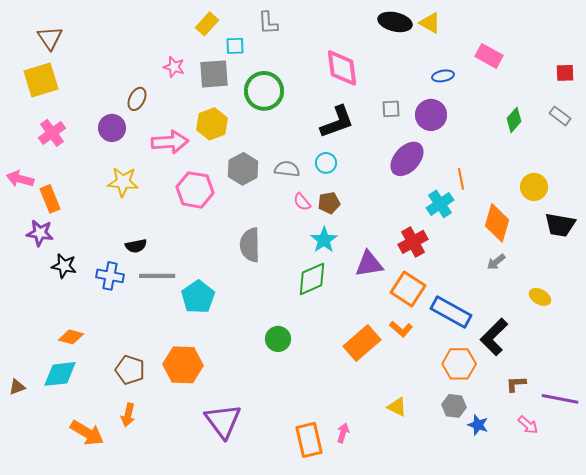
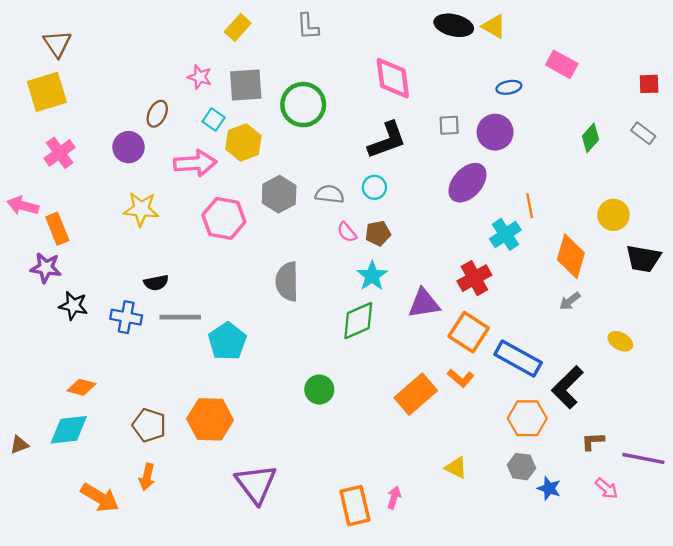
cyan square: (235, 46) -> (214, 120), moved, turned 36

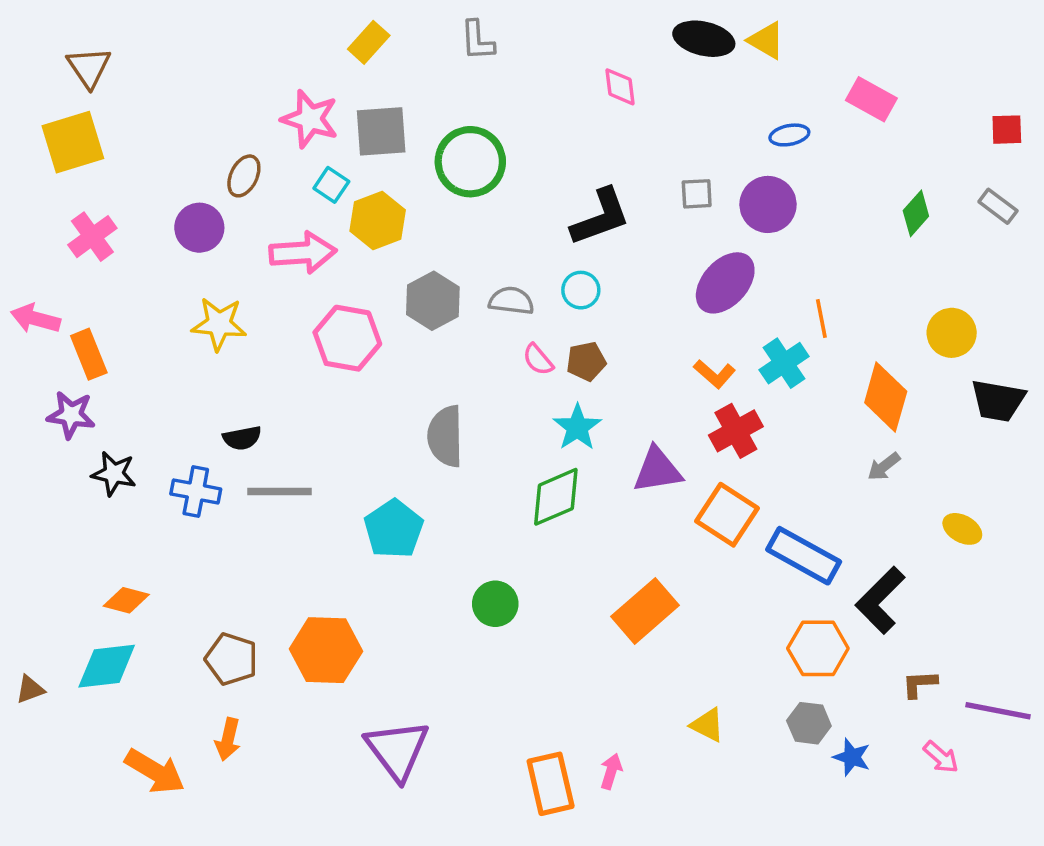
pink star: (200, 77) -> (310, 119), size x1.5
pink diamond: (393, 78) -> (620, 87), moved, size x0.6
cyan pentagon: (227, 341) -> (394, 529), moved
orange L-shape: (461, 378) -> (715, 374), moved

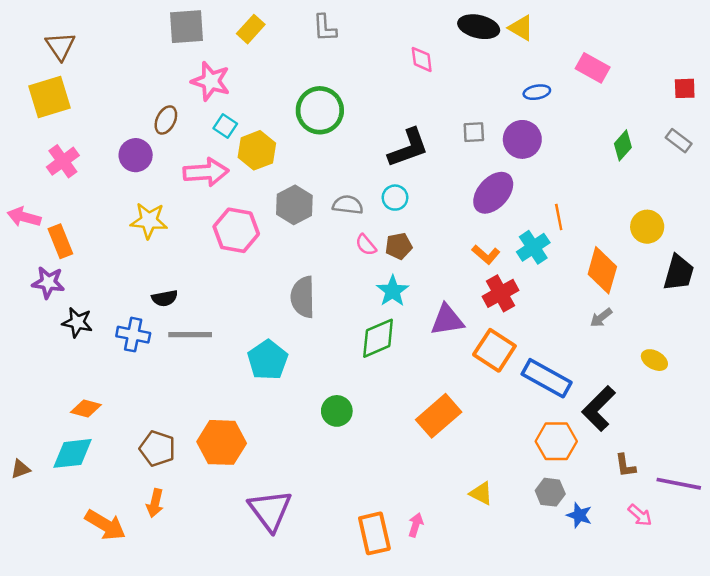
gray square: (381, 131) -> (186, 27), moved
black trapezoid: (998, 401) -> (679, 273), turned -84
brown L-shape: (920, 684) -> (625, 466), turned -95

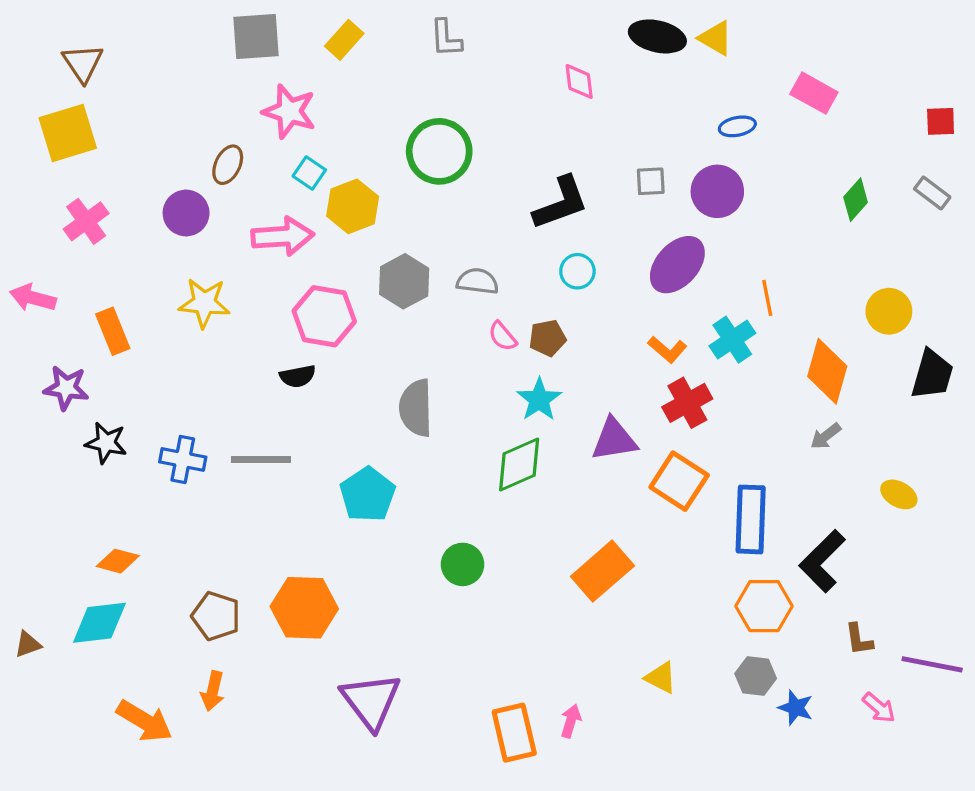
cyan circle: (395, 198) -> (577, 271), moved
orange rectangle: (60, 241) -> (113, 331), moved
black semicircle: (165, 298) -> (298, 376), moved
blue rectangle: (547, 378) -> (751, 519), turned 63

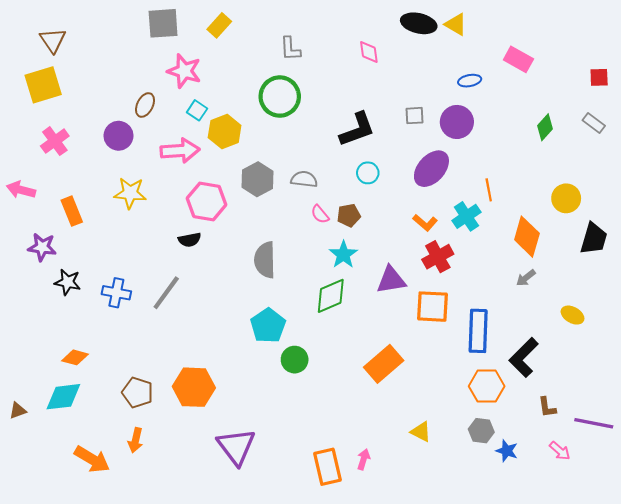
gray L-shape: (446, 38) -> (290, 49), moved
gray line: (261, 459) -> (166, 293), turned -54
orange square: (679, 481) -> (432, 307), turned -30
cyan pentagon: (368, 494) -> (268, 326), moved

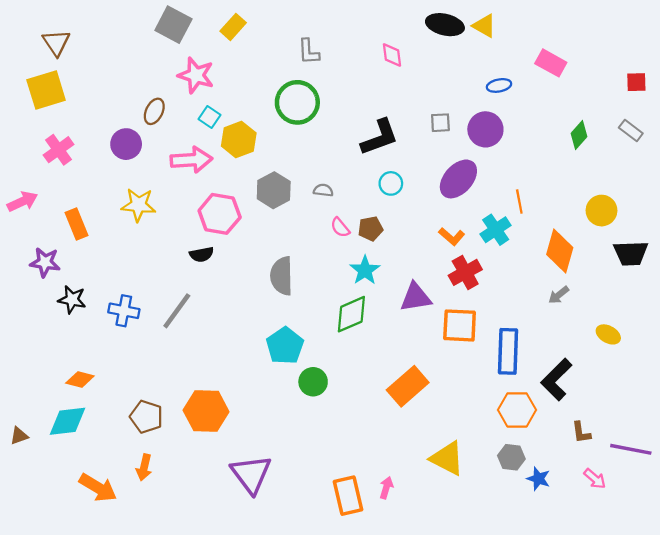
gray square: (163, 23) -> (173, 25), turned 32
gray semicircle: (304, 179) -> (323, 190), size x0.7
pink arrow: (21, 190) -> (22, 202), turned 140
black trapezoid: (594, 239) -> (631, 253), turned 72
yellow triangle: (421, 432) -> (447, 458), size x1.6

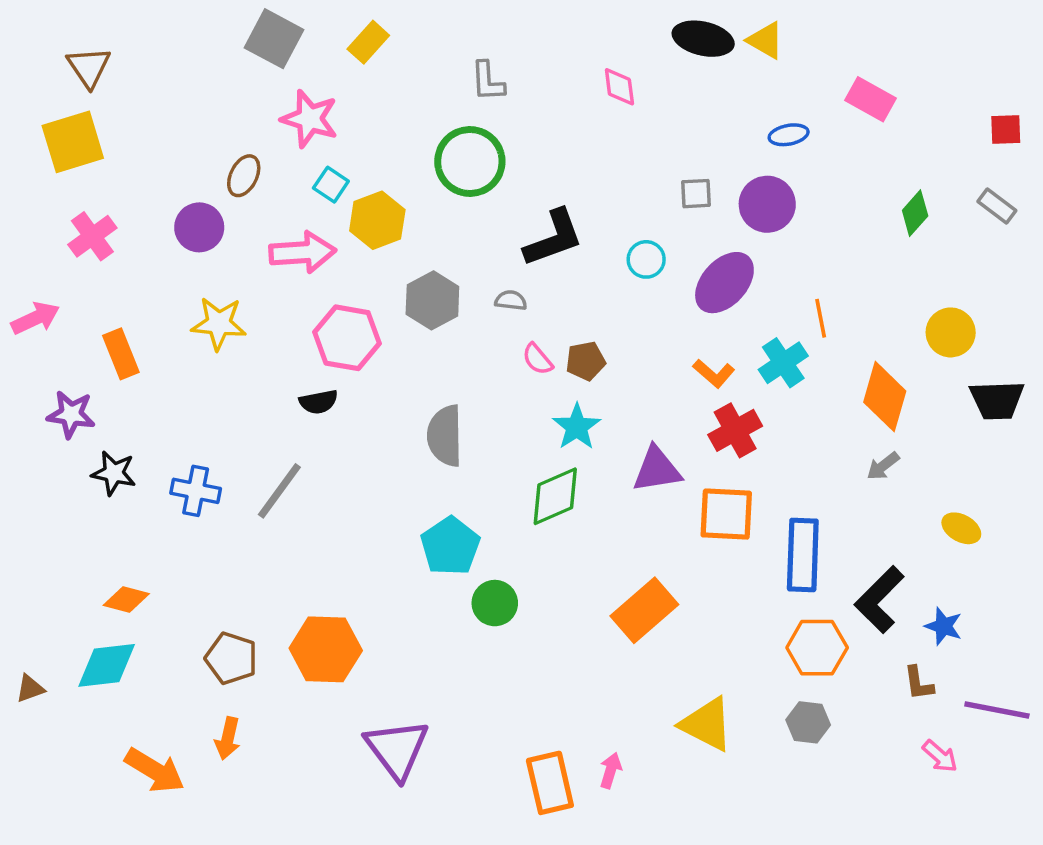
black L-shape: (380, 137) -> (554, 238), moved
cyan circle: (391, 183) -> (646, 259), moved
blue star: (538, 479) -> (944, 626), moved

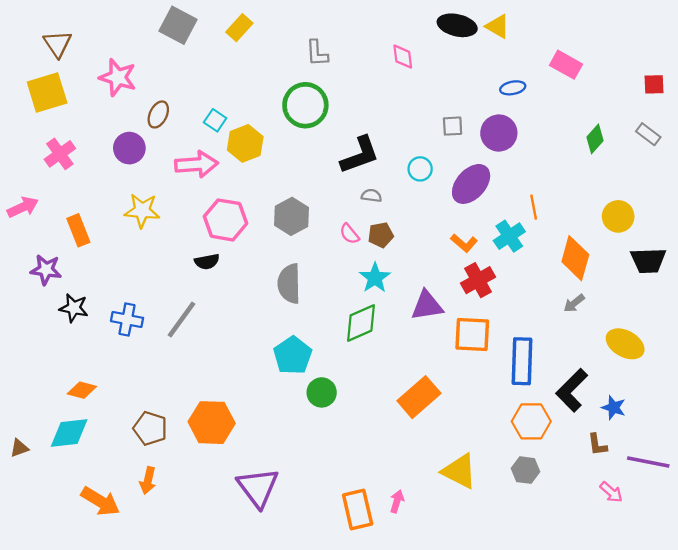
pink star: (310, 119) -> (118, 77), moved
gray hexagon: (432, 300) -> (292, 216), moved
gray semicircle: (511, 300) -> (371, 196), moved
yellow ellipse: (961, 528) -> (625, 344), size x1.5

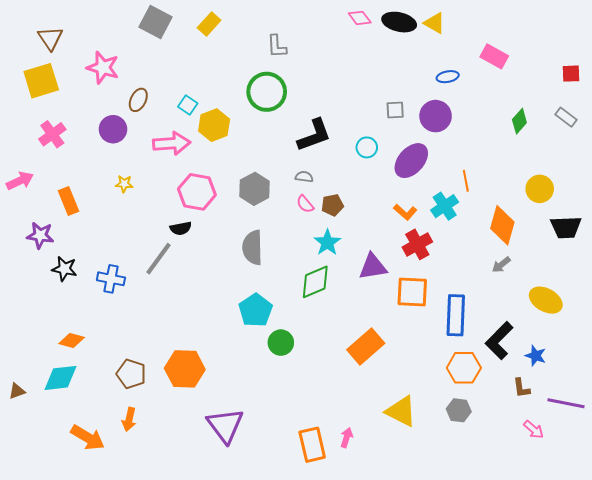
pink diamond: (403, 57) -> (360, 18), moved, turned -30
gray semicircle: (371, 196) -> (304, 177), moved
yellow star: (142, 211) -> (124, 184), size x0.6
gray line: (181, 320) -> (158, 259), moved

